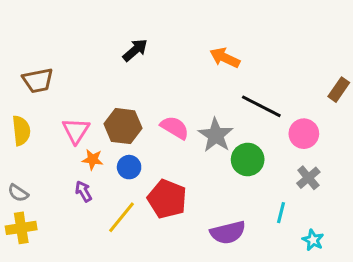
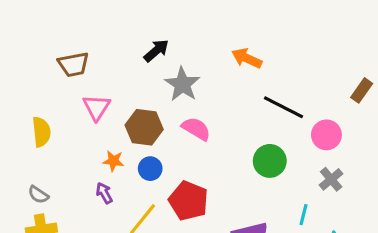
brown trapezoid: (38, 80) -> (74, 64), moved
pink triangle: (76, 131) -> (97, 107), moved
gray star: (216, 135) -> (182, 84), moved

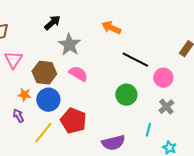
blue circle: (150, 169) -> (48, 100), size x1.5

